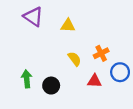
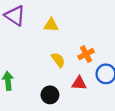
black circle: (51, 86) -> (50, 95), moved

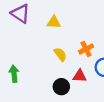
black circle: (50, 95) -> (61, 87), moved

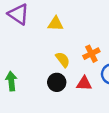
black circle: (61, 87) -> (57, 82), moved

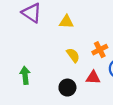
black circle: (57, 82) -> (67, 88), moved

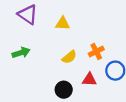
yellow semicircle: (73, 55) -> (69, 57), turned 88
green arrow: (25, 75) -> (21, 53), moved, turned 78

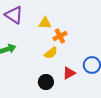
orange cross: (96, 51) -> (60, 36), moved
red triangle: (89, 80) -> (69, 73), turned -32

